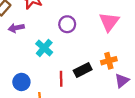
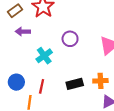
red line: (61, 79) -> (42, 86), moved

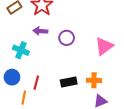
purple arrow: (23, 32) -> (40, 31), moved
cyan cross: (44, 56) -> (21, 50), moved, turned -35

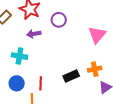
purple circle: (67, 38) -> (59, 20), moved

